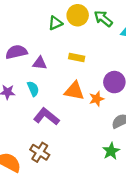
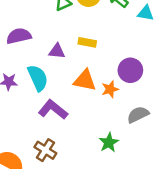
purple triangle: (40, 63) -> (57, 51), moved
cyan semicircle: (33, 89) -> (38, 78), size x1.5
green star: (111, 151) -> (109, 143), moved

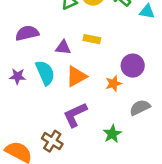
orange triangle: (85, 80) -> (76, 76), moved, turned -40
purple L-shape: (53, 110) -> (75, 115), moved, turned -64

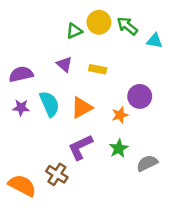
purple semicircle: (27, 33) -> (21, 74), moved
purple triangle: (63, 48) -> (64, 64), moved, turned 35
gray semicircle: (140, 108) -> (147, 163), moved
green star: (112, 134) -> (119, 148), moved

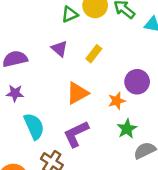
yellow rectangle: (98, 69) -> (94, 54), turned -63
cyan semicircle: (49, 104) -> (34, 126), moved
green star: (119, 148) -> (127, 129), moved

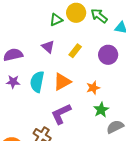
purple circle: (137, 82) -> (108, 55), moved
cyan semicircle: (34, 126) -> (37, 82), moved, turned -145

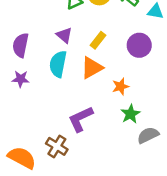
purple semicircle: (13, 55) -> (21, 45), turned -66
cyan semicircle: (37, 82) -> (58, 64), moved
orange triangle: (62, 82) -> (92, 68), moved

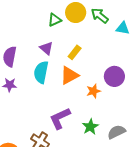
purple circle: (139, 45) -> (114, 76), moved
green star: (130, 114) -> (90, 127), moved

